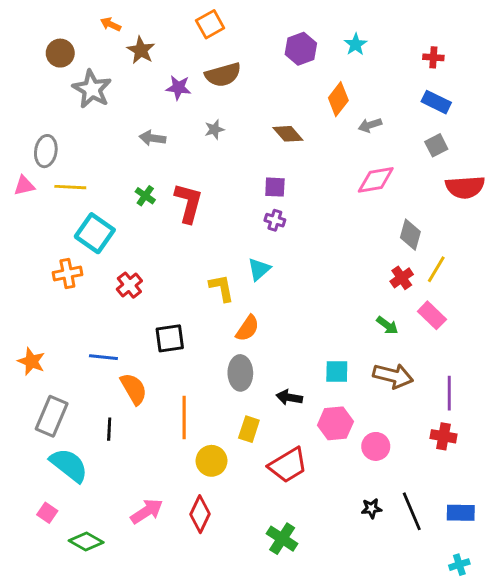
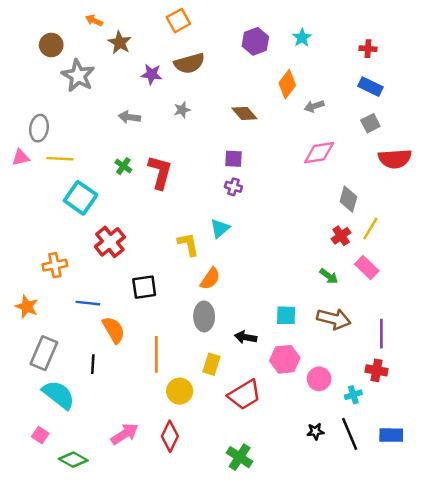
orange cross: (67, 274) -> (55, 265), moved
red cross: (129, 285) -> (110, 242), size x1.4
cyan cross: (459, 565) -> (353, 395), moved

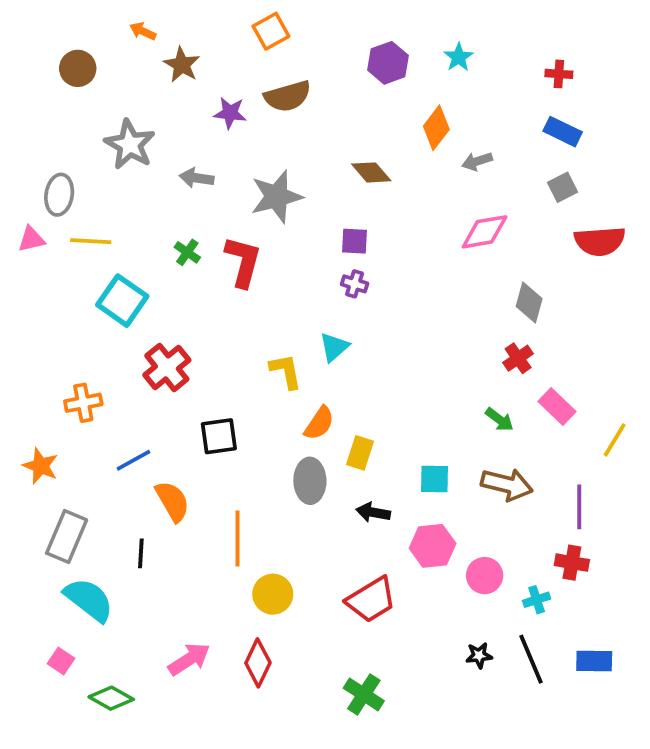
gray star: (78, 76) -> (130, 145), moved
gray star: (182, 110) -> (276, 197), moved, size x2.0
yellow line: (370, 228) -> (615, 440), moved
blue line: (88, 303) -> (133, 460), turned -35
yellow rectangle: (211, 364) -> (360, 453), moved

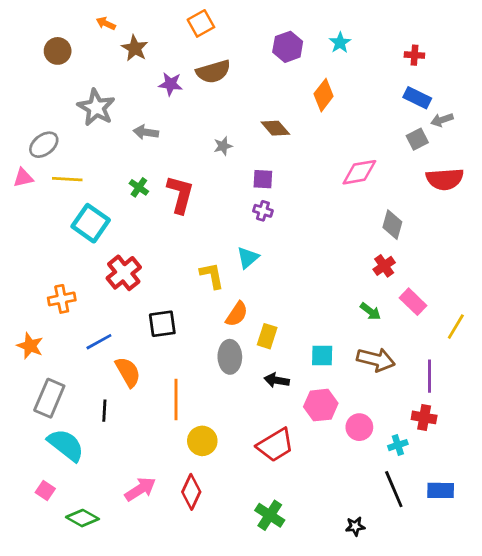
gray arrow: (477, 161) -> (442, 120), moved
gray ellipse: (59, 195) -> (44, 145), turned 44
gray star: (276, 197) -> (223, 146), moved, size x0.5
black star: (479, 655) -> (355, 526), moved

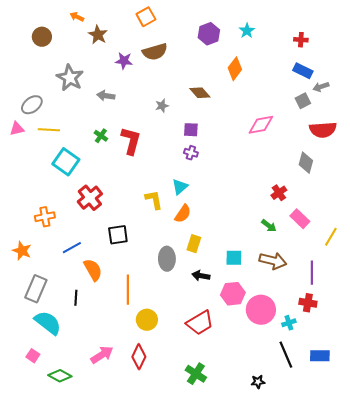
gray diamond: (392, 225) -> (306, 163), moved
orange semicircle: (237, 314) -> (183, 214), moved
pink circle: (359, 427) -> (261, 310), size x1.5

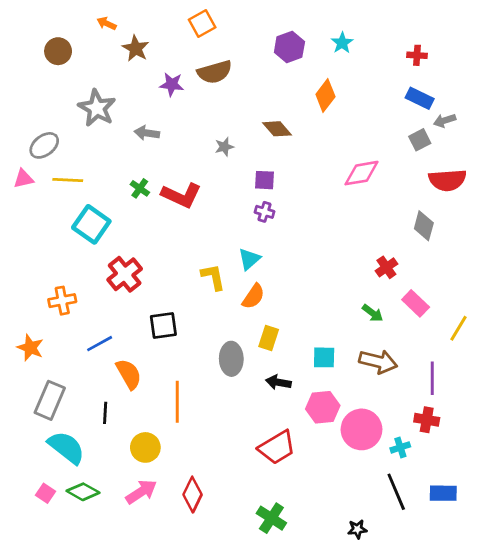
red L-shape: (131, 141) -> (181, 195), turned 100
yellow circle: (147, 320) -> (145, 447), moved
green diamond: (60, 376) -> (83, 492), moved

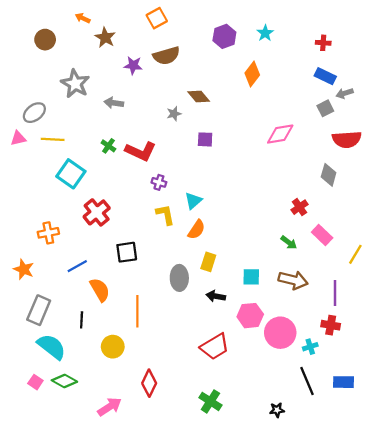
brown diamond: (277, 129) -> (199, 96), moved
purple cross: (265, 212) -> (159, 182), moved
pink arrow: (141, 492) -> (110, 407), moved

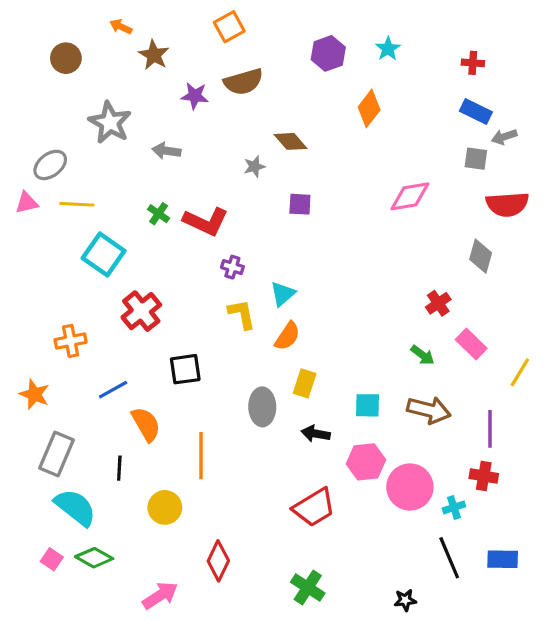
gray square: (325, 108) -> (476, 159), turned 35

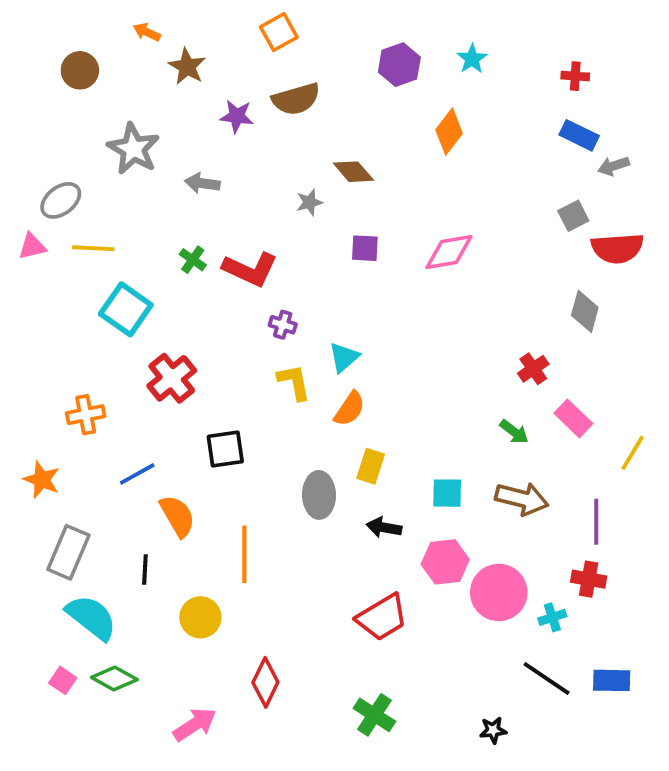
gray square: (476, 159) -> (573, 216), moved, turned -35
pink diamond: (410, 196) -> (449, 252), moved
black line: (449, 558) -> (547, 679), turned -33

